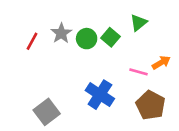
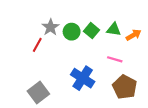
green triangle: (139, 23) -> (114, 29), moved, turned 48
red line: (32, 41) -> (37, 45), moved
orange arrow: (161, 63) -> (134, 35), moved

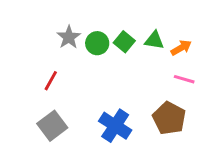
red line: (37, 45) -> (51, 81), moved
pink line: (115, 59) -> (184, 79), moved
blue cross: (83, 78) -> (115, 126), moved

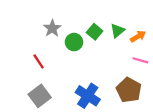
green triangle: (154, 40) -> (117, 31), turned -49
green circle: (97, 43) -> (74, 42), moved
red line: (51, 81) -> (39, 61), turned -63

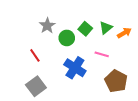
pink line: (140, 60) -> (102, 54), moved
blue cross: (88, 96) -> (75, 68), moved

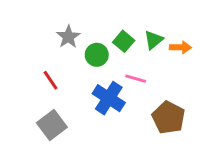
orange arrow: (124, 33) -> (180, 47), turned 32
pink line: (102, 54) -> (136, 79), moved

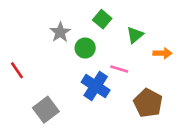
green square: (124, 41) -> (102, 19), moved
orange arrow: (180, 47) -> (162, 53), moved
red line: (50, 80) -> (17, 70), moved

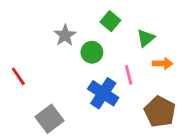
orange arrow: (162, 53) -> (163, 64), moved
pink line: (119, 69) -> (129, 75), turned 60

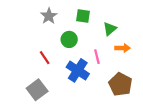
green square: (110, 21) -> (83, 16), turned -32
gray star: (65, 35) -> (49, 16), moved
red line: (18, 76) -> (45, 58), moved

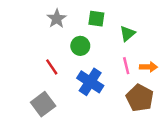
orange arrow: (123, 48) -> (148, 67), moved
pink line: (97, 57) -> (126, 66), moved

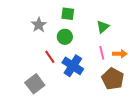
gray star: (57, 19) -> (39, 25), moved
green square: (96, 19) -> (68, 14), moved
red line: (52, 67) -> (50, 57), moved

